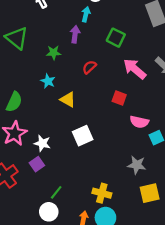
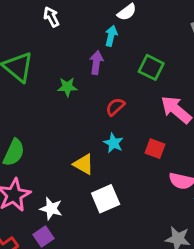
cyan star: (48, 81) -> (113, 143), moved
yellow triangle: (68, 100) -> (84, 164), moved

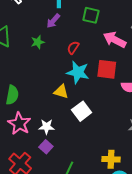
purple arrow: (96, 63) -> (53, 21), turned -133
cyan star: (113, 143) -> (78, 72), size x1.6
red square: (155, 149) -> (107, 69), size x1.5

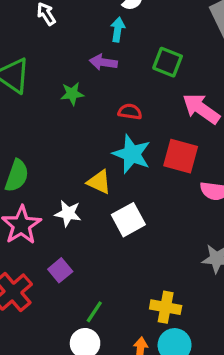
purple arrow: (53, 21) -> (103, 62), turned 49
red semicircle: (73, 48) -> (130, 112), turned 56
white star: (47, 127) -> (68, 213), moved

